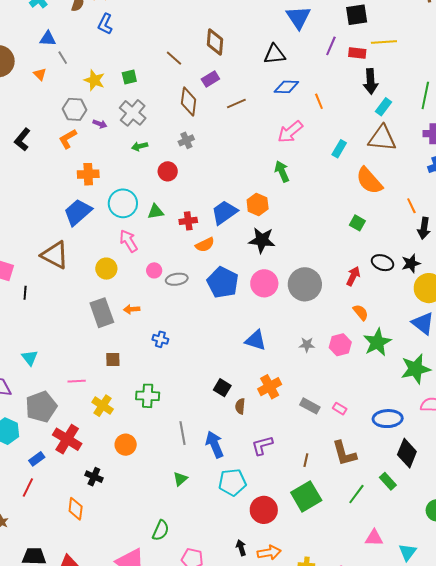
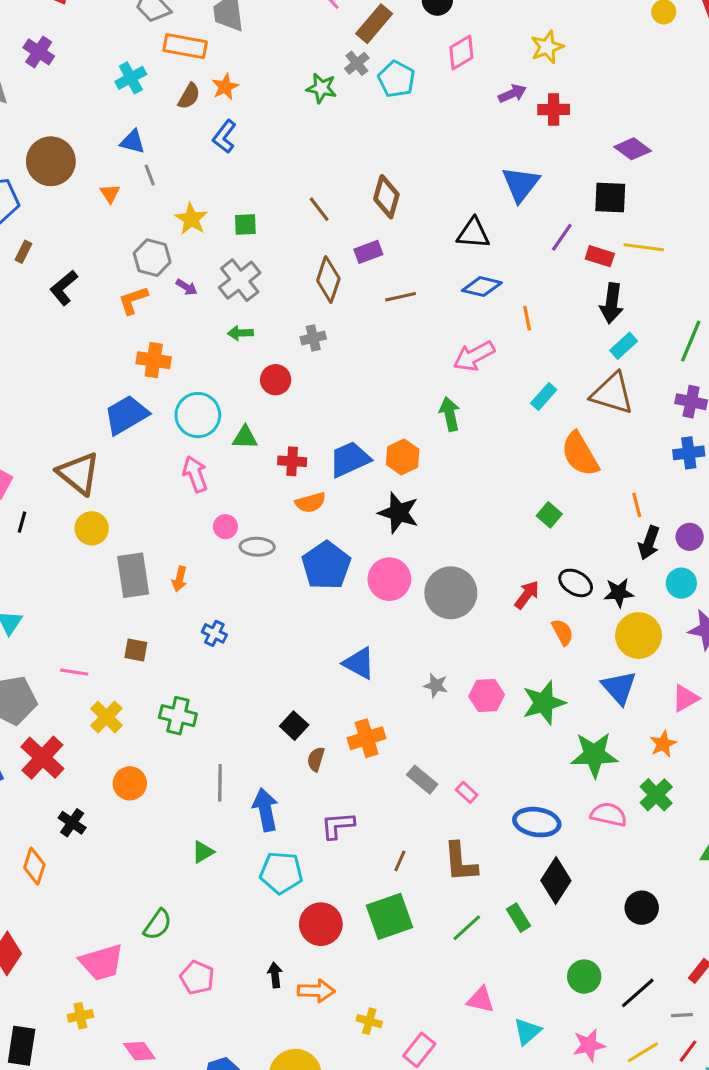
yellow circle: (106, 269) -> (92, 528), moved
orange arrow: (132, 309) -> (180, 579), turned -84
orange semicircle: (361, 312) -> (563, 632), moved

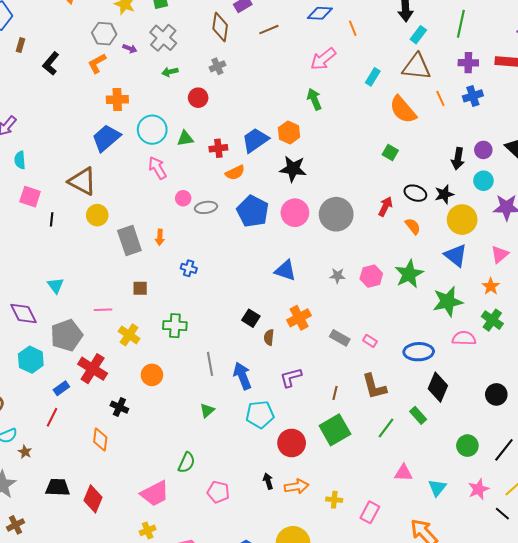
orange line: (637, 505) -> (440, 98), moved

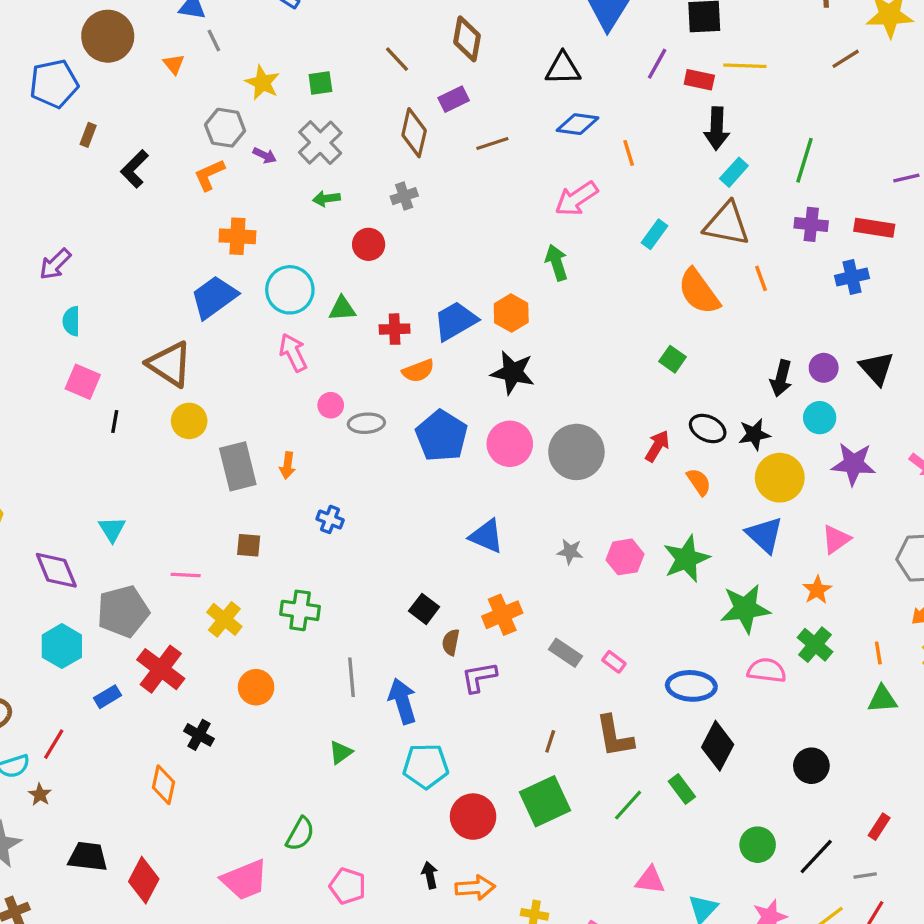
blue cross: (473, 96) -> (852, 277), moved
purple L-shape: (291, 377) -> (479, 677), moved
red line: (52, 417) -> (54, 744), moved

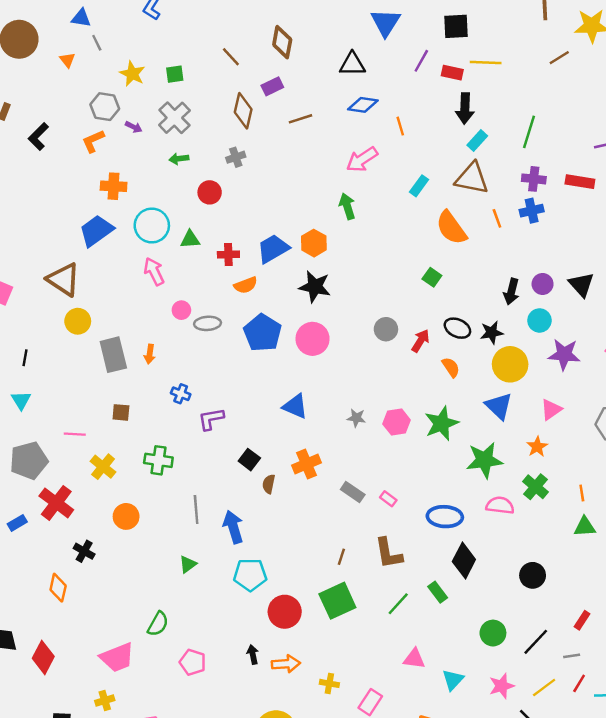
blue cross: (852, 277) -> (532, 211), moved
black line: (115, 422) -> (25, 358), moved
gray circle: (576, 452) -> (386, 329), moved, size x0.6
purple L-shape: (479, 677) -> (211, 419), moved

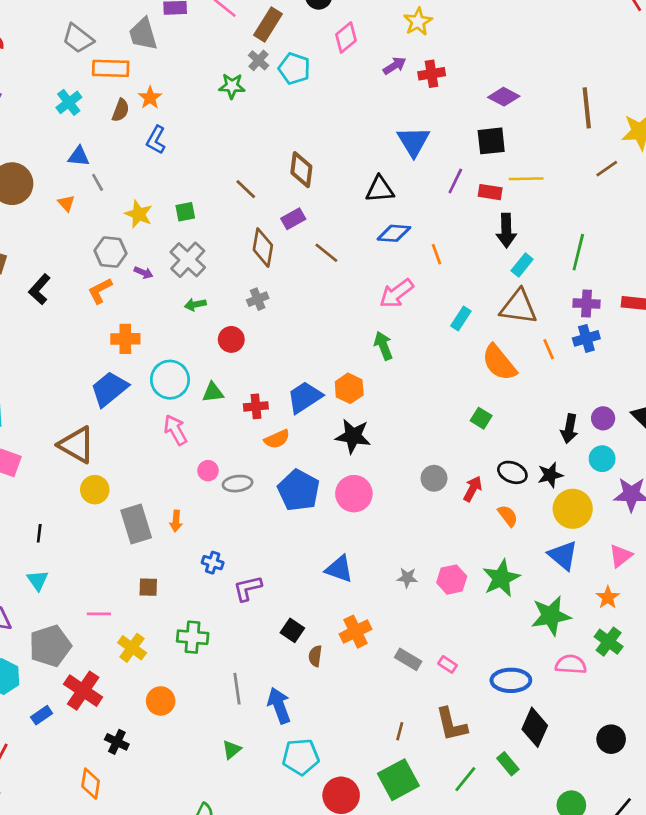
brown line: (301, 119) -> (326, 253), turned 60

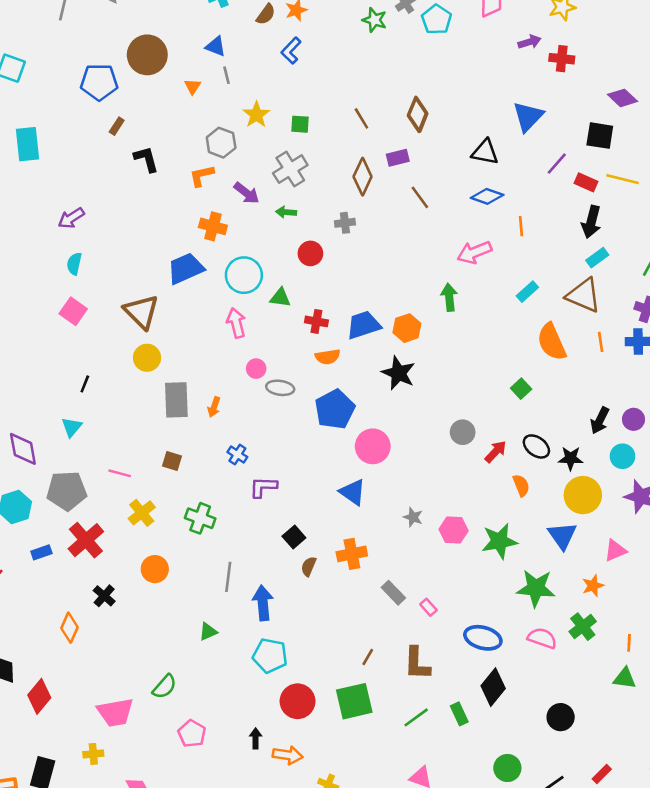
purple arrow: (144, 273) -> (247, 193), moved, size x1.5
black L-shape: (39, 289) -> (146, 159), turned 108
pink circle: (354, 494) -> (373, 446), moved

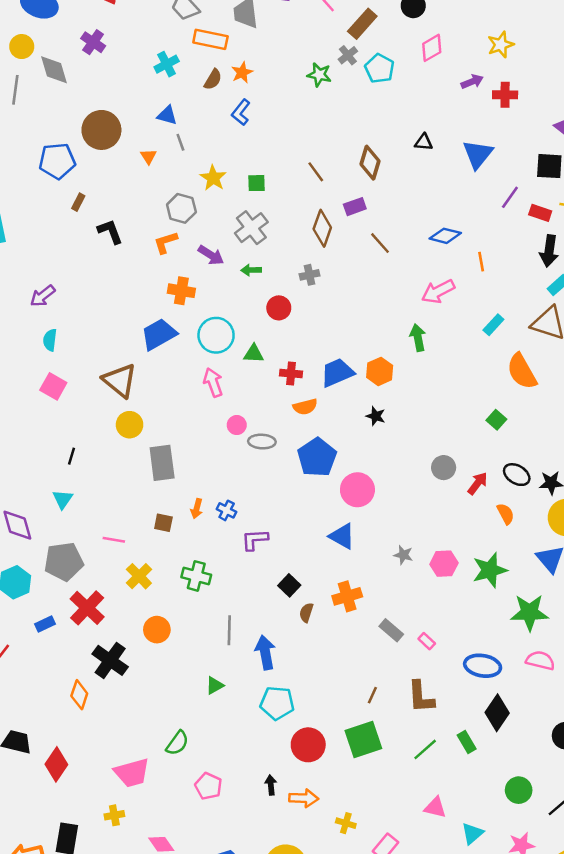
black triangle: (485, 152) -> (424, 142), moved, size x0.7
black star: (398, 373) -> (376, 416), size x0.6
orange arrow: (214, 407) -> (197, 509), moved
black cross: (104, 596) -> (110, 660), size x1.6

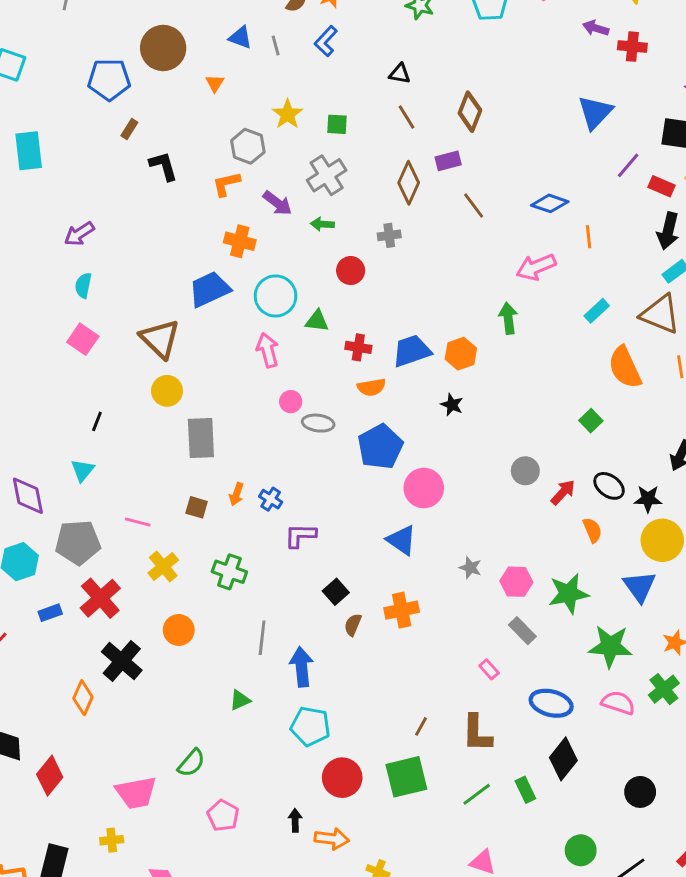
purple arrow: (472, 82) -> (596, 28), turned -145
gray line: (180, 142) -> (276, 45), moved
black triangle: (424, 142) -> (400, 74), moved
gray rectangle: (391, 630) -> (522, 631), moved

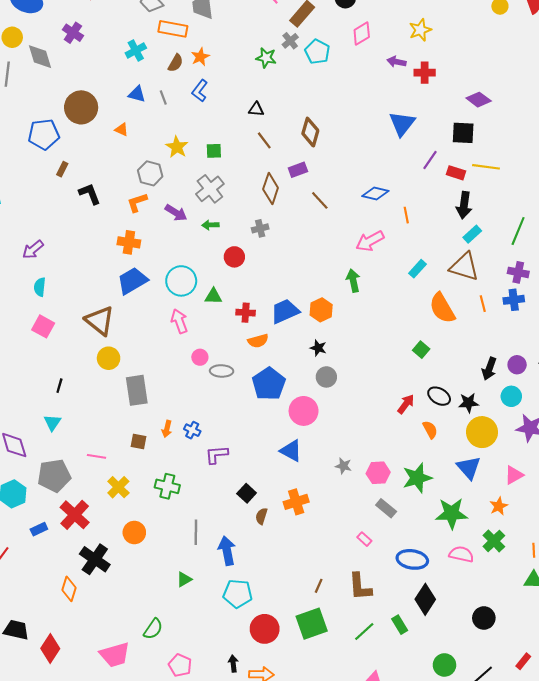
orange triangle: (215, 83) -> (121, 129), turned -32
orange cross: (240, 241) -> (129, 242), moved
gray circle: (525, 471) -> (326, 377), moved

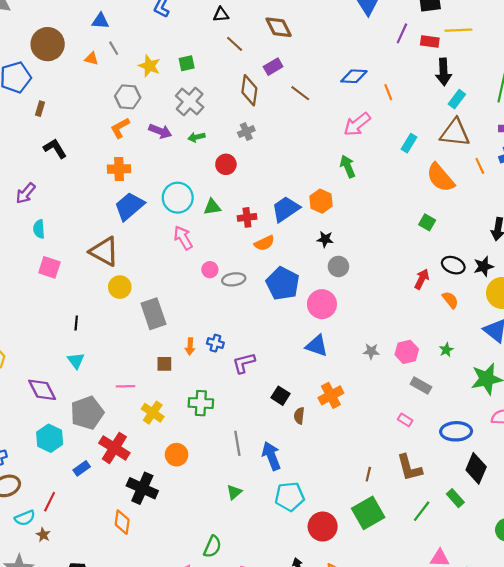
gray line: (163, 97) -> (114, 48), moved
brown diamond: (310, 132) -> (279, 27), turned -32
black L-shape: (90, 194) -> (55, 148), moved
green star: (417, 478) -> (446, 350), size x0.5

